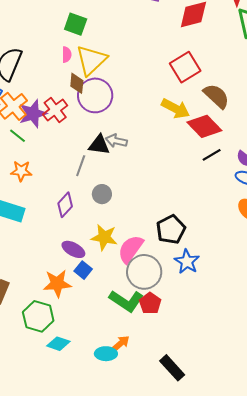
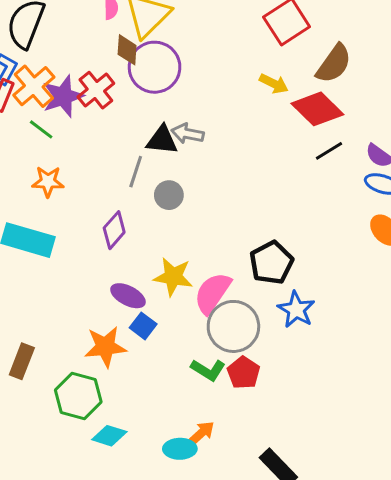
brown semicircle: (216, 96) -> (334, 64), turned 84
yellow arrow: (175, 109) -> (274, 84), size x0.7
gray circle: (102, 194) -> (169, 195), moved
green L-shape: (126, 301) -> (208, 370), size x0.7

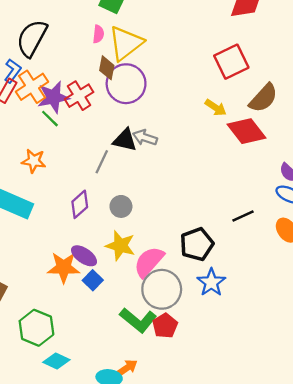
green line: (41, 129) -> (50, 119), moved
black line: (329, 151) -> (243, 216), moved
gray circle: (169, 195) -> (121, 206), moved
orange star: (105, 347) -> (64, 267), moved
green L-shape: (208, 370) -> (138, 320), size x1.4

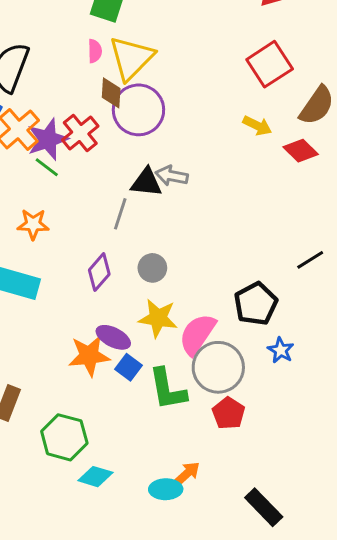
red diamond: (246, 131) -> (301, 151), size x0.7
blue star: (211, 282) -> (281, 350), size x0.7
green L-shape: (138, 320) -> (168, 389), moved, turned 48

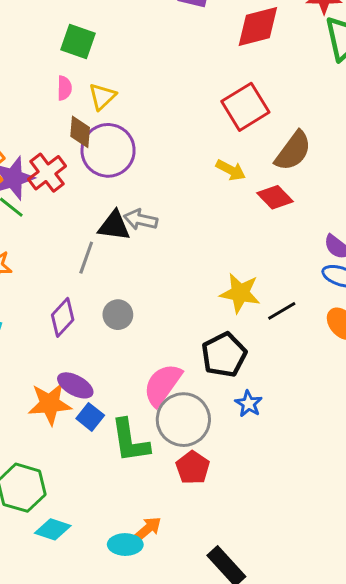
yellow triangle: (131, 58) -> (102, 96), size x0.6
yellow star: (158, 318) -> (240, 293), moved

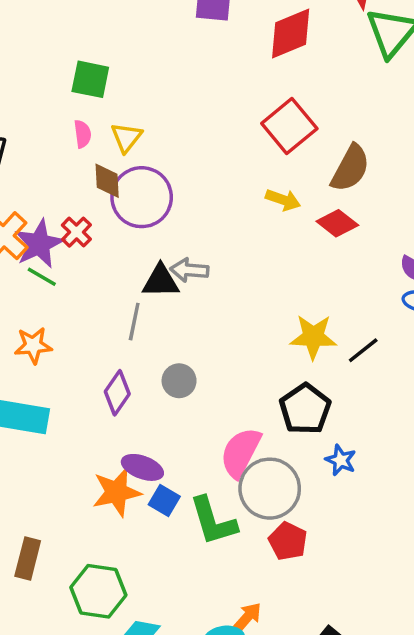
red cross: (47, 173) -> (76, 232), size x0.7

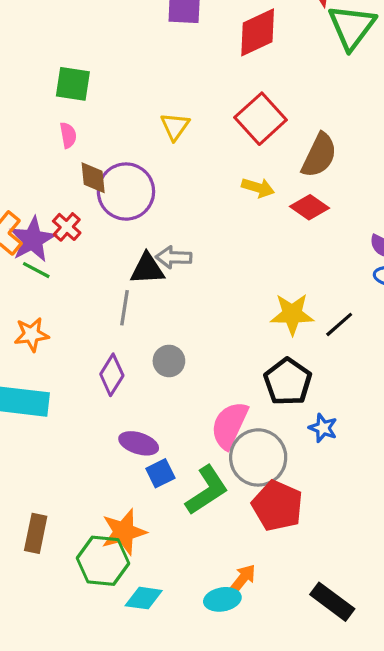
yellow triangle: (126, 137) -> (175, 126), moved
orange star: (117, 492) -> (124, 532), moved
blue square: (164, 501) -> (160, 473), turned 36
green L-shape: (213, 521) -> (207, 490), turned -104
red pentagon: (288, 541) -> (277, 506), size x1.4

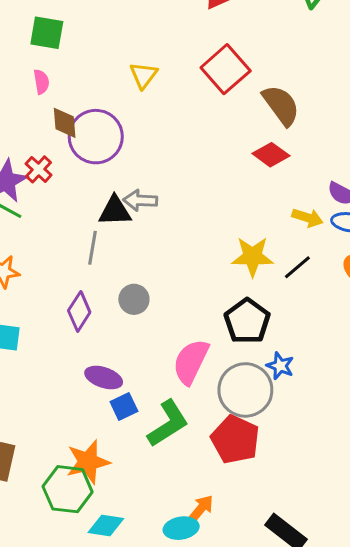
brown semicircle: (319, 155) -> (281, 105), turned -63
yellow arrow: (258, 188) -> (307, 218), moved
gray circle: (258, 457) -> (245, 390), moved

